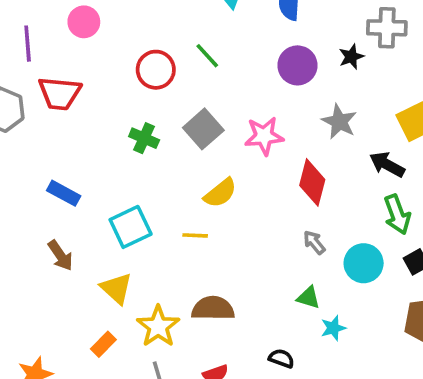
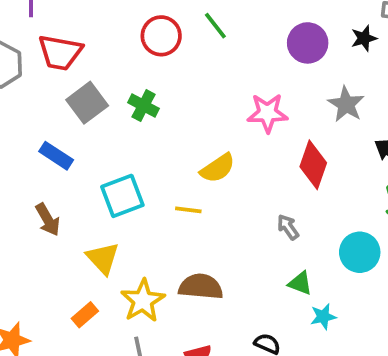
gray square: (203, 129) -> (87, 103), moved
gray arrow: (314, 242) -> (288, 227), moved

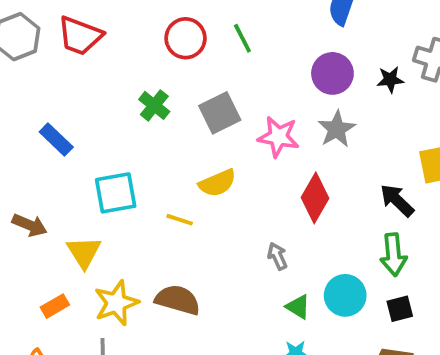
gray square: (87, 103) -> (220, 113), moved
gray star: (346, 104) -> (337, 129), moved
brown arrow: (48, 220) -> (30, 225), moved, turned -48
green triangle: (300, 283) -> (298, 307), moved

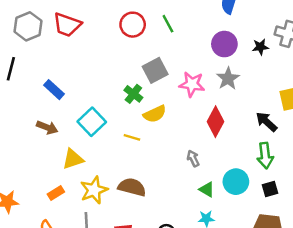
green cross: (154, 105) -> (133, 94), moved
cyan square: (116, 193) -> (92, 122), turned -32
brown arrow: (30, 225) -> (47, 127), moved
yellow triangle: (84, 252) -> (73, 159), turned 45

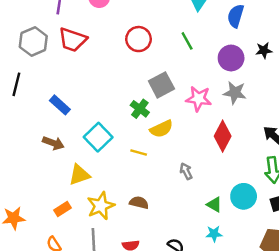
green line: (168, 24) -> (187, 41), moved
black star: (260, 47) -> (264, 50), moved
gray star: (228, 79) -> (235, 93), turned -30
gray arrow: (193, 158) -> (186, 171), moved
brown semicircle: (132, 187) -> (139, 203), size x0.7

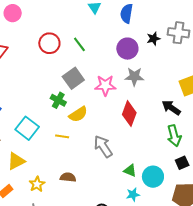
green line: (187, 41) -> (79, 44), moved
gray arrow: (186, 171) -> (103, 146), size x1.6
cyan circle: (244, 196) -> (153, 177), moved
yellow star: (101, 206) -> (37, 184), size x0.7

